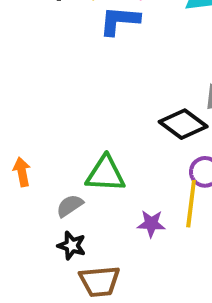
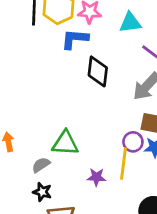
black diamond: (183, 124) -> (98, 71), moved, turned 60

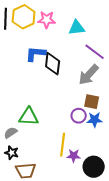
blue L-shape: (75, 39) -> (36, 54), moved
yellow line: (123, 164) -> (63, 145), moved
purple star: (96, 177) -> (74, 156), moved

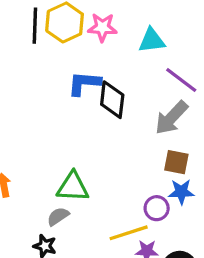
purple circle: (79, 116) -> (157, 208), moved
gray semicircle: (11, 133) -> (58, 216), moved
yellow line: (63, 145) -> (129, 233), turned 65

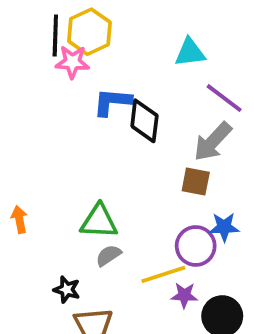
pink star: (102, 27) -> (72, 62), moved
brown square: (176, 162) -> (196, 181), moved
purple circle: (157, 208) -> (196, 246), size x1.4
gray semicircle: (58, 216) -> (108, 255), moved

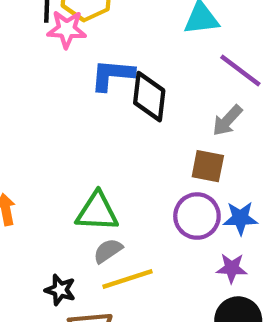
gray arrow: (213, 142) -> (227, 120), size x0.7
purple circle: (196, 246) -> (197, 216), moved
yellow line: (163, 274) -> (127, 279), moved
purple star: (184, 295) -> (232, 268), moved

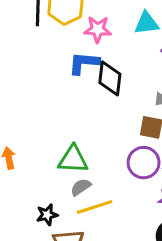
pink star: (67, 29) -> (98, 29), moved
black star: (60, 290) -> (47, 215), turned -30

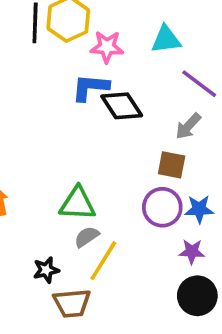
black diamond: (110, 78) -> (122, 106), turned -40
yellow line: (95, 207) -> (103, 261), turned -40

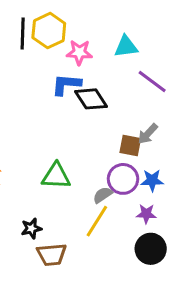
gray arrow: (188, 126) -> (148, 134), moved
gray semicircle: (87, 237) -> (103, 195), moved
yellow line: (103, 261) -> (97, 221), moved

